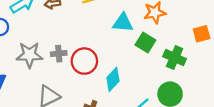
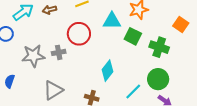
orange square: (202, 34) -> (181, 24), turned -35
red circle: (84, 61) -> (79, 34), moved

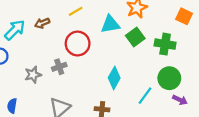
green square: (133, 36) -> (135, 37), turned 36
gray star: (33, 56) -> (33, 75), size x0.7

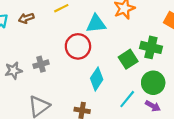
green square: (135, 37) -> (128, 59), moved
red circle: (78, 44) -> (78, 46), moved
purple arrow: (180, 100) -> (153, 106), moved

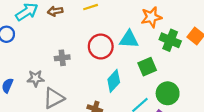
cyan triangle: (96, 24) -> (129, 39), moved
green cross: (151, 47) -> (170, 40), moved
gray star: (13, 71) -> (36, 78), moved

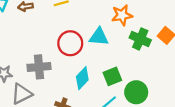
gray cross: (62, 58) -> (39, 67), moved, size x1.5
green square: (147, 67) -> (112, 76), moved

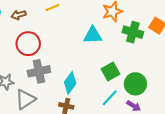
red circle: (70, 43) -> (28, 44), moved
cyan diamond: (82, 78) -> (70, 83), moved

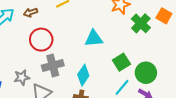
green cross: (133, 32) -> (141, 23), turned 30
cyan triangle: (93, 35) -> (94, 38), moved

